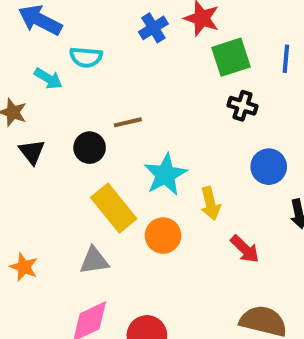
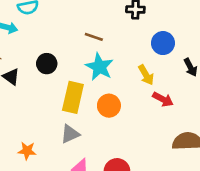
brown line: (128, 122) -> (94, 37), moved, turned 48
yellow arrow: (210, 203) -> (146, 75), moved
yellow rectangle: (114, 208) -> (73, 97), turned 68

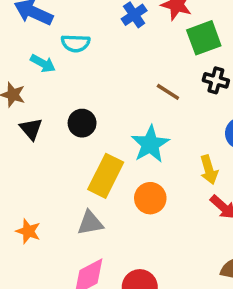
brown line: (94, 37) -> (168, 92), moved

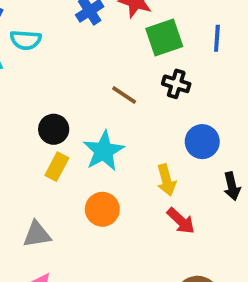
black circle: (82, 123) -> (54, 129), moved
yellow rectangle: (106, 176) -> (57, 167), moved, size x0.6

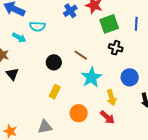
brown line: (124, 95) -> (81, 55), moved
black circle: (54, 129) -> (54, 62), moved
cyan star: (104, 151) -> (91, 77), moved
red arrow: (181, 221) -> (107, 117), moved

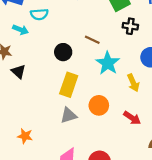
yellow rectangle: (55, 92) -> (69, 85), size x1.5
red arrow: (107, 117) -> (132, 118), moved
gray triangle: (45, 127) -> (69, 115), moved

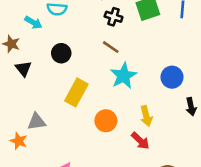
black cross: (130, 26) -> (114, 17), moved
black circle: (63, 52) -> (61, 53), moved
yellow arrow: (133, 83) -> (146, 116), moved
gray triangle: (69, 115) -> (37, 122), moved

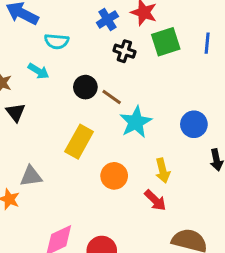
cyan arrow: (33, 23) -> (38, 71), moved
brown line: (111, 47) -> (112, 97), moved
black circle: (61, 53) -> (85, 87), moved

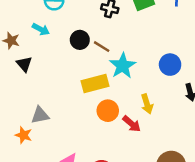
yellow rectangle: (79, 142) -> (95, 83), moved, turned 50
red arrow: (155, 200) -> (132, 124), moved

